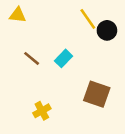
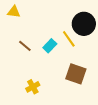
yellow line: (88, 19) -> (69, 39), moved
black circle: (107, 30) -> (84, 24), size x1.5

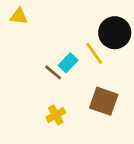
brown line: (25, 46) -> (53, 72), moved
yellow cross: (33, 87) -> (56, 115), moved

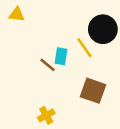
cyan rectangle: (68, 63) -> (61, 56), turned -35
yellow cross: (56, 115) -> (46, 115), moved

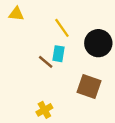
black circle: (103, 29) -> (98, 43), moved
yellow line: (84, 48) -> (62, 28), moved

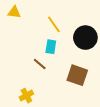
brown line: (46, 62) -> (40, 64), moved
yellow cross: (44, 110) -> (26, 96), moved

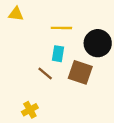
yellow line: (54, 24) -> (61, 28), turned -54
brown square: (77, 75) -> (80, 72), moved

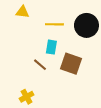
yellow triangle: (16, 14) -> (22, 12), moved
black circle: (98, 43) -> (86, 25), moved

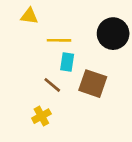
yellow line: (54, 24) -> (59, 40), moved
yellow cross: (27, 97) -> (41, 116), moved

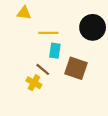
yellow cross: (41, 116) -> (34, 83), moved, turned -32

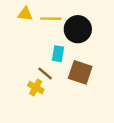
black circle: (93, 27) -> (78, 29), moved
yellow line: (48, 33) -> (51, 19), moved

